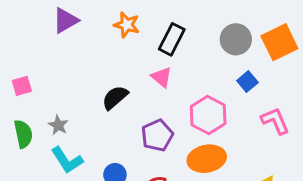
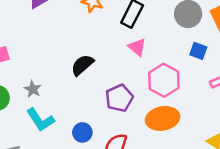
pink triangle: (162, 77) -> (137, 47), moved
blue square: (247, 82) -> (198, 51), turned -30

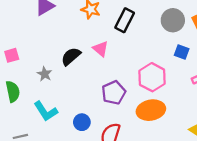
pink triangle: (137, 47) -> (100, 49), moved
black semicircle: (82, 65) -> (71, 56), moved
gray star: (33, 89) -> (45, 74), moved

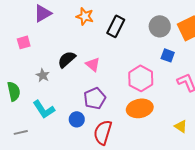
pink triangle: (100, 49) -> (93, 64), moved
pink square: (12, 55) -> (24, 42), moved
purple pentagon: (114, 93) -> (95, 98), moved

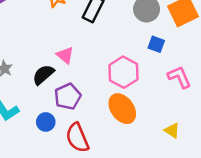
black semicircle: (67, 59) -> (43, 75), moved
orange ellipse: (140, 108) -> (122, 109), turned 65
red semicircle: (103, 132) -> (77, 138), turned -40

